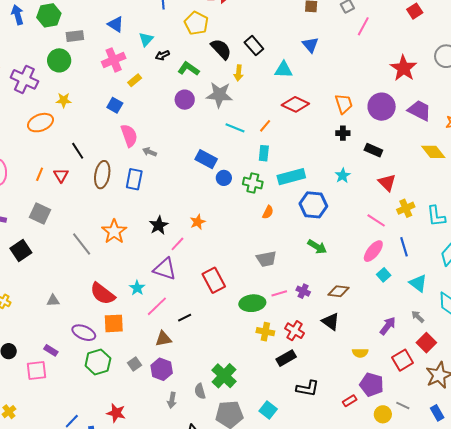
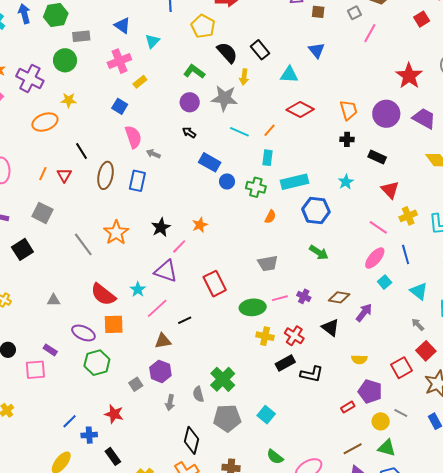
black arrow: (162, 55) -> (189, 133), moved, turned 56
purple arrow: (388, 326) -> (364, 313), moved
gray square: (135, 364) -> (136, 384), moved
black L-shape: (308, 388) -> (312, 374), moved

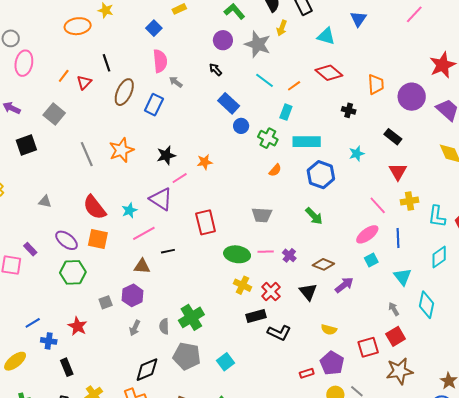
black cross: (347, 139) -> (349, 110), moved
black diamond: (192, 440) -> (147, 370), turned 40

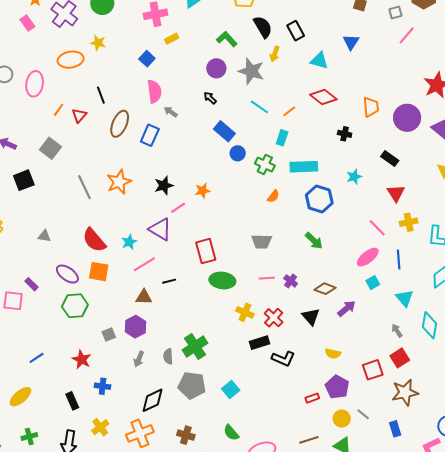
pink ellipse: (24, 63) -> (35, 84), moved
green ellipse: (237, 254) -> (222, 280), moved
blue cross: (49, 341) -> (103, 386), moved

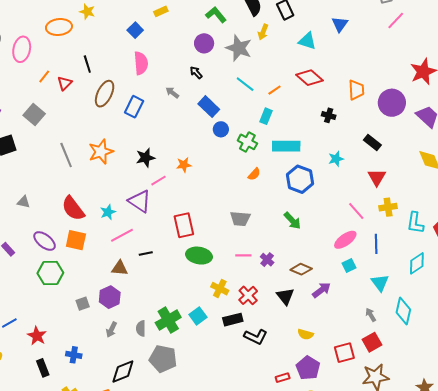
gray arrow: (171, 112) -> (172, 93), moved
red star: (82, 359) -> (37, 336), moved
cyan square: (231, 390) -> (198, 316), moved

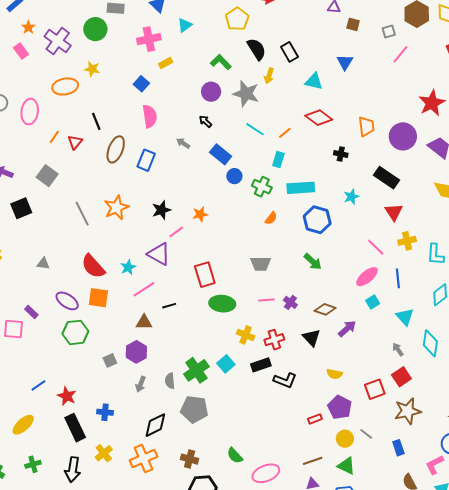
black rectangle: (372, 142) -> (387, 178), size x1.4
red cross: (248, 295) -> (274, 340), turned 30
black rectangle: (43, 368) -> (75, 428), size x1.5

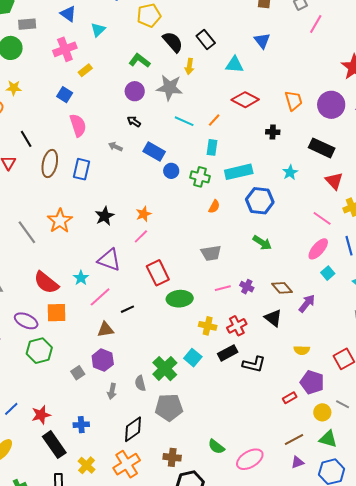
yellow pentagon: (237, 19) -> (149, 15), turned 30
pink line: (176, 232) -> (141, 236), moved
brown diamond: (325, 309) -> (282, 288), turned 40
red star: (67, 396) -> (41, 415), turned -30

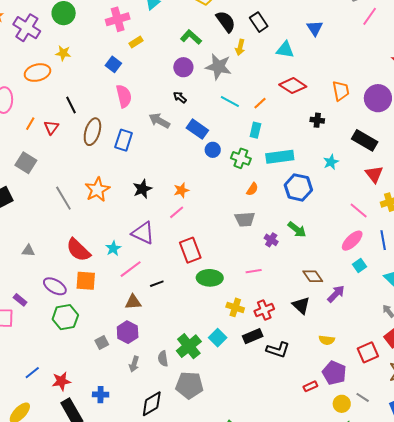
gray arrow: (115, 147) -> (159, 121), size x1.5
gray trapezoid: (211, 253) -> (245, 219), moved
purple cross: (247, 287) -> (271, 240), moved

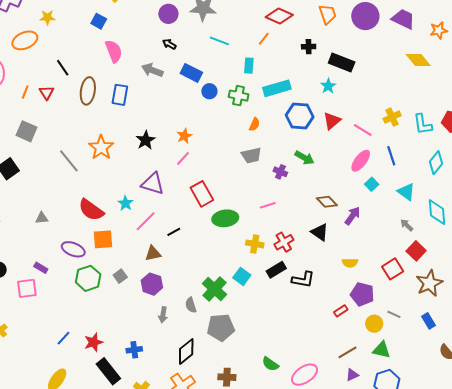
orange line: (260, 103) -> (264, 39), moved
black rectangle: (365, 140) -> (342, 63), moved
red triangle: (374, 174) -> (332, 121), moved, turned 36
gray square: (102, 343) -> (120, 276), moved

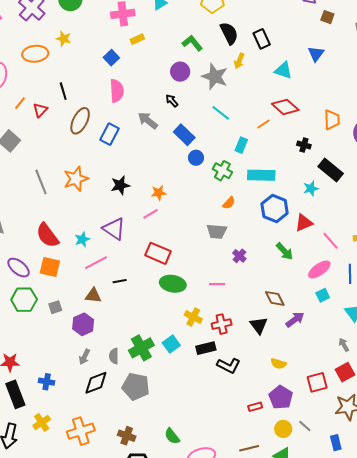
green arrow: (304, 158) -> (285, 251), moved
red rectangle: (202, 194) -> (158, 253), turned -55
black diamond: (186, 351) -> (96, 383), moved

